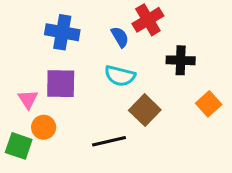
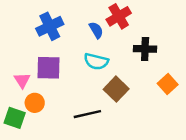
blue cross: (62, 32) -> (50, 26), turned -36

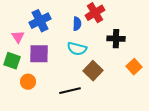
blue semicircle: (96, 30) -> (77, 24), turned 32
pink triangle: (22, 80) -> (18, 37), moved
green square: (15, 118) -> (12, 61), moved

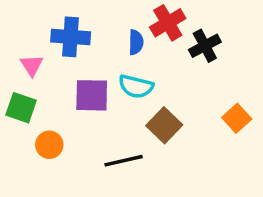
blue cross: (40, 21) -> (71, 37), turned 30
black cross: (116, 39) -> (205, 46), moved, turned -30
purple square: (39, 54) -> (92, 95), moved

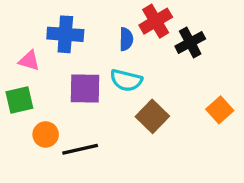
pink triangle: (32, 65) -> (29, 61), turned -40
green square: (21, 108) -> (19, 100), turned -32
black line: (124, 161) -> (80, 149), moved

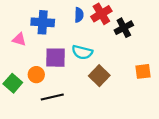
blue semicircle: (126, 39) -> (79, 15), moved
green square: (19, 100) -> (13, 83), moved, turned -36
orange square: (220, 110) -> (143, 71), turned 35
orange circle: (46, 134) -> (36, 75), moved

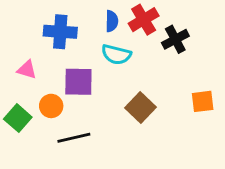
pink triangle: (19, 39) -> (27, 70), moved
cyan semicircle: (82, 52) -> (116, 54), moved

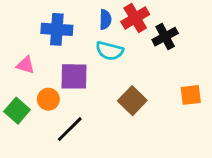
black line: (74, 138) -> (70, 129), turned -32

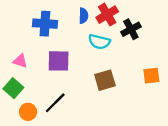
cyan semicircle: (110, 51) -> (99, 42), moved
pink triangle: (26, 65) -> (20, 61), moved
orange circle: (48, 99) -> (28, 112), moved
brown square: (132, 101) -> (105, 80), turned 30

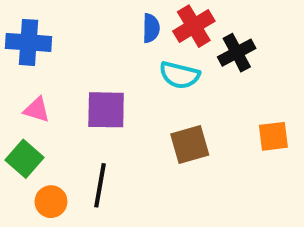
blue cross: (45, 24) -> (29, 42), moved
black line: (55, 103) -> (100, 185), turned -35

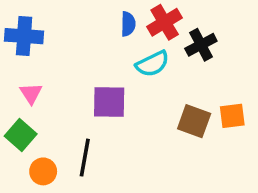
cyan semicircle: (180, 75) -> (152, 64), turned -40
pink triangle: (37, 110) -> (31, 93), turned 40
purple square: (106, 110) -> (109, 102), moved
brown square: (190, 144) -> (194, 121), moved, turned 36

